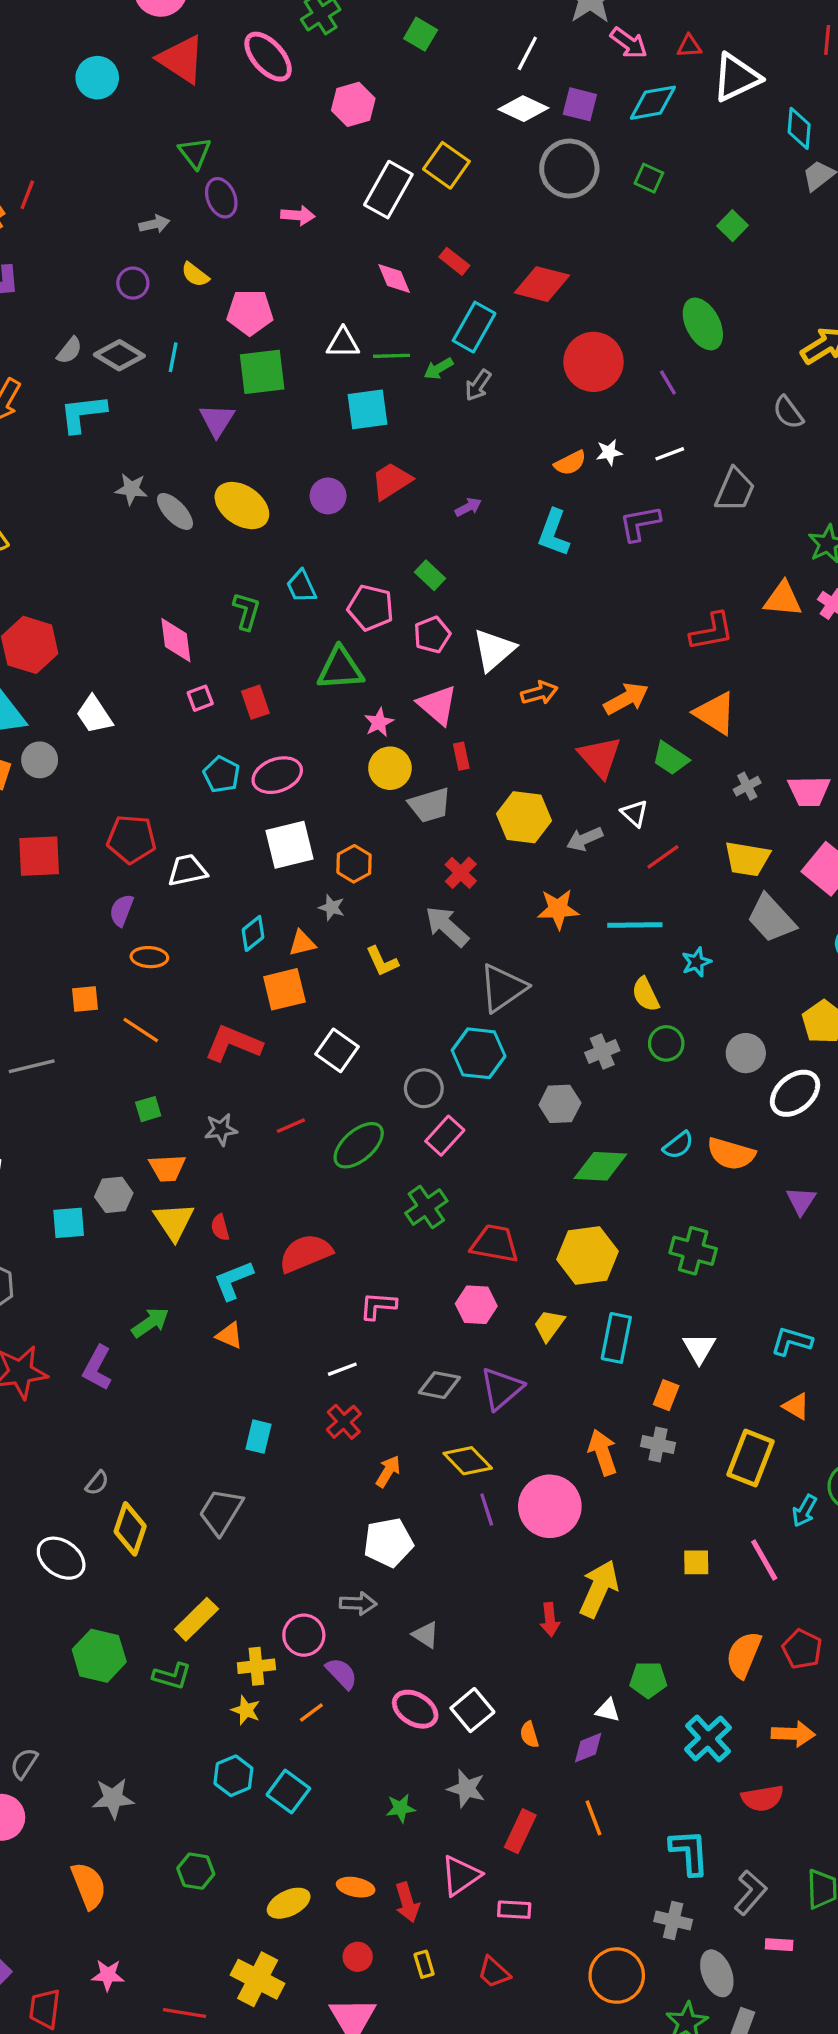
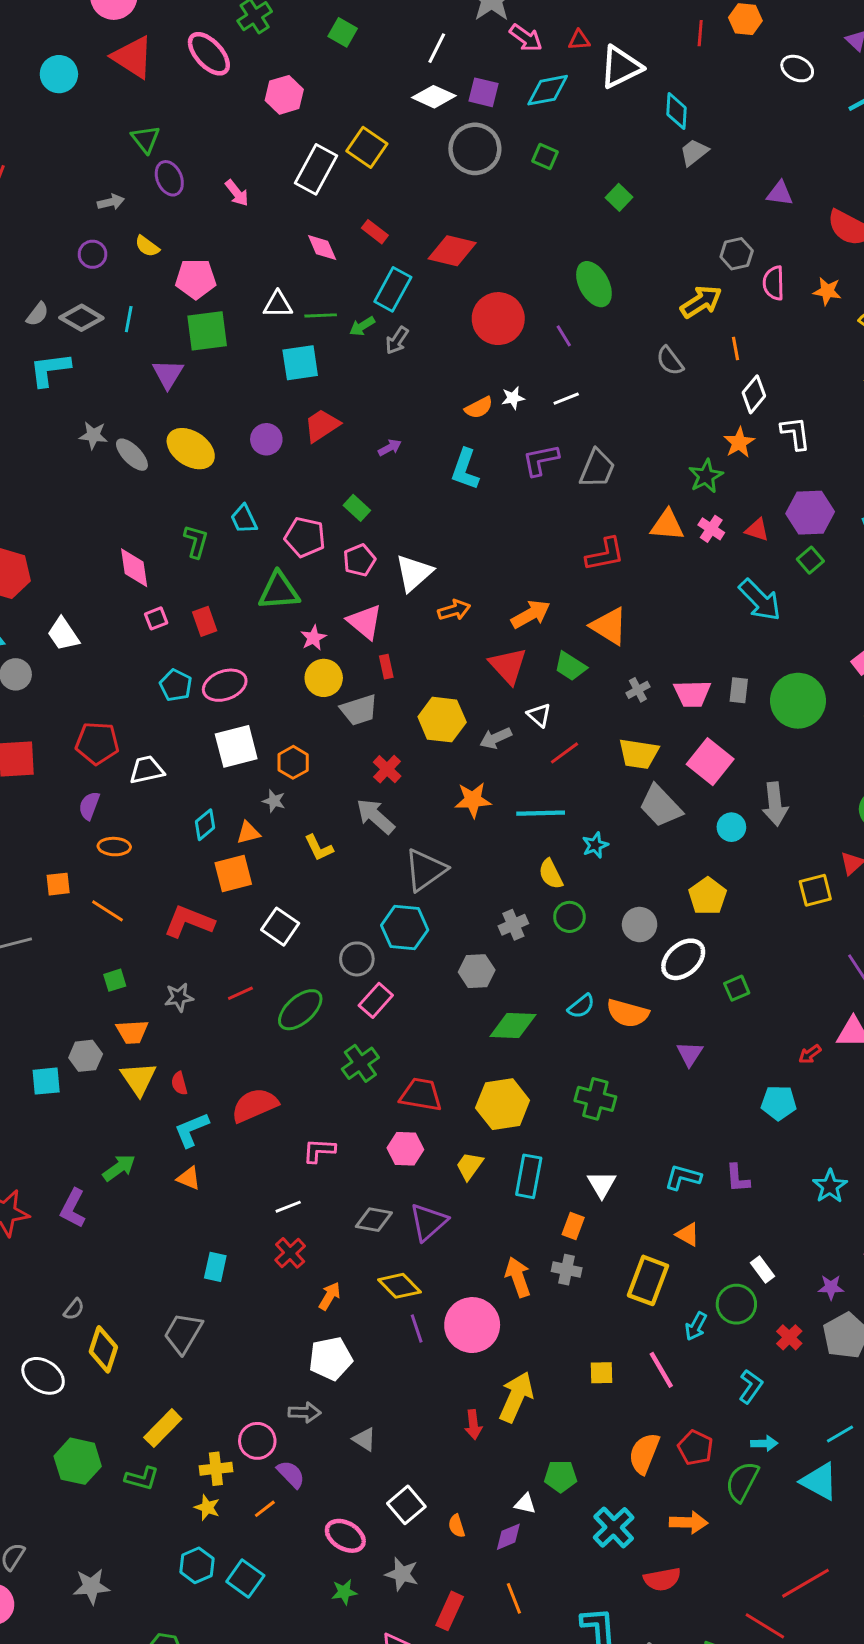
pink arrow: (298, 215) -> (237, 193), turned 48
gray trapezoid: (735, 490) -> (597, 469), moved
pink ellipse: (415, 1709) -> (345, 1536), moved

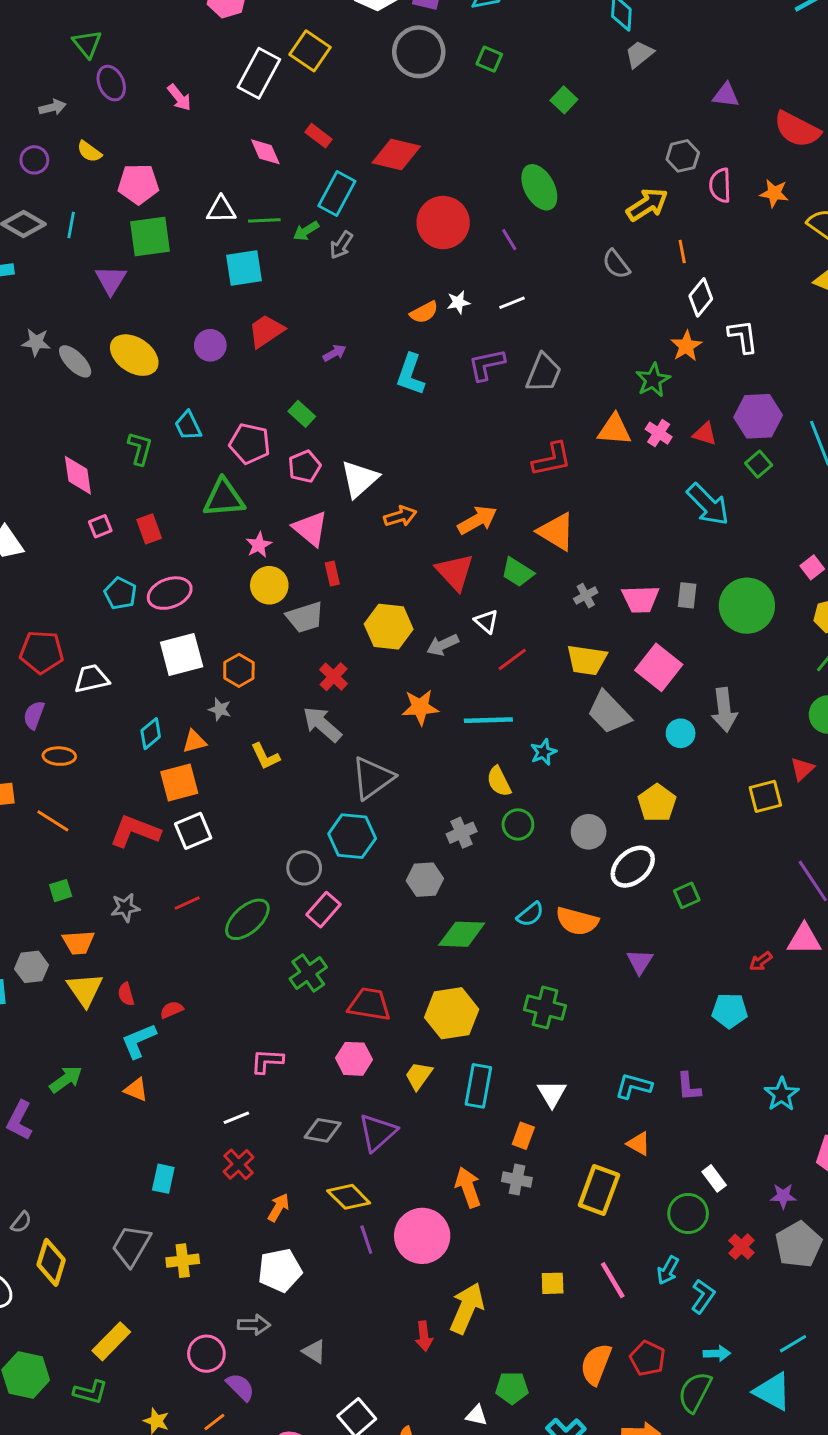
white square: (280, 927) -> (193, 831), moved, turned 33
red semicircle: (255, 1105) -> (172, 1010), moved, size x0.5
cyan arrow: (696, 1326) -> (668, 1270), moved
yellow cross: (216, 1469) -> (183, 1261), moved

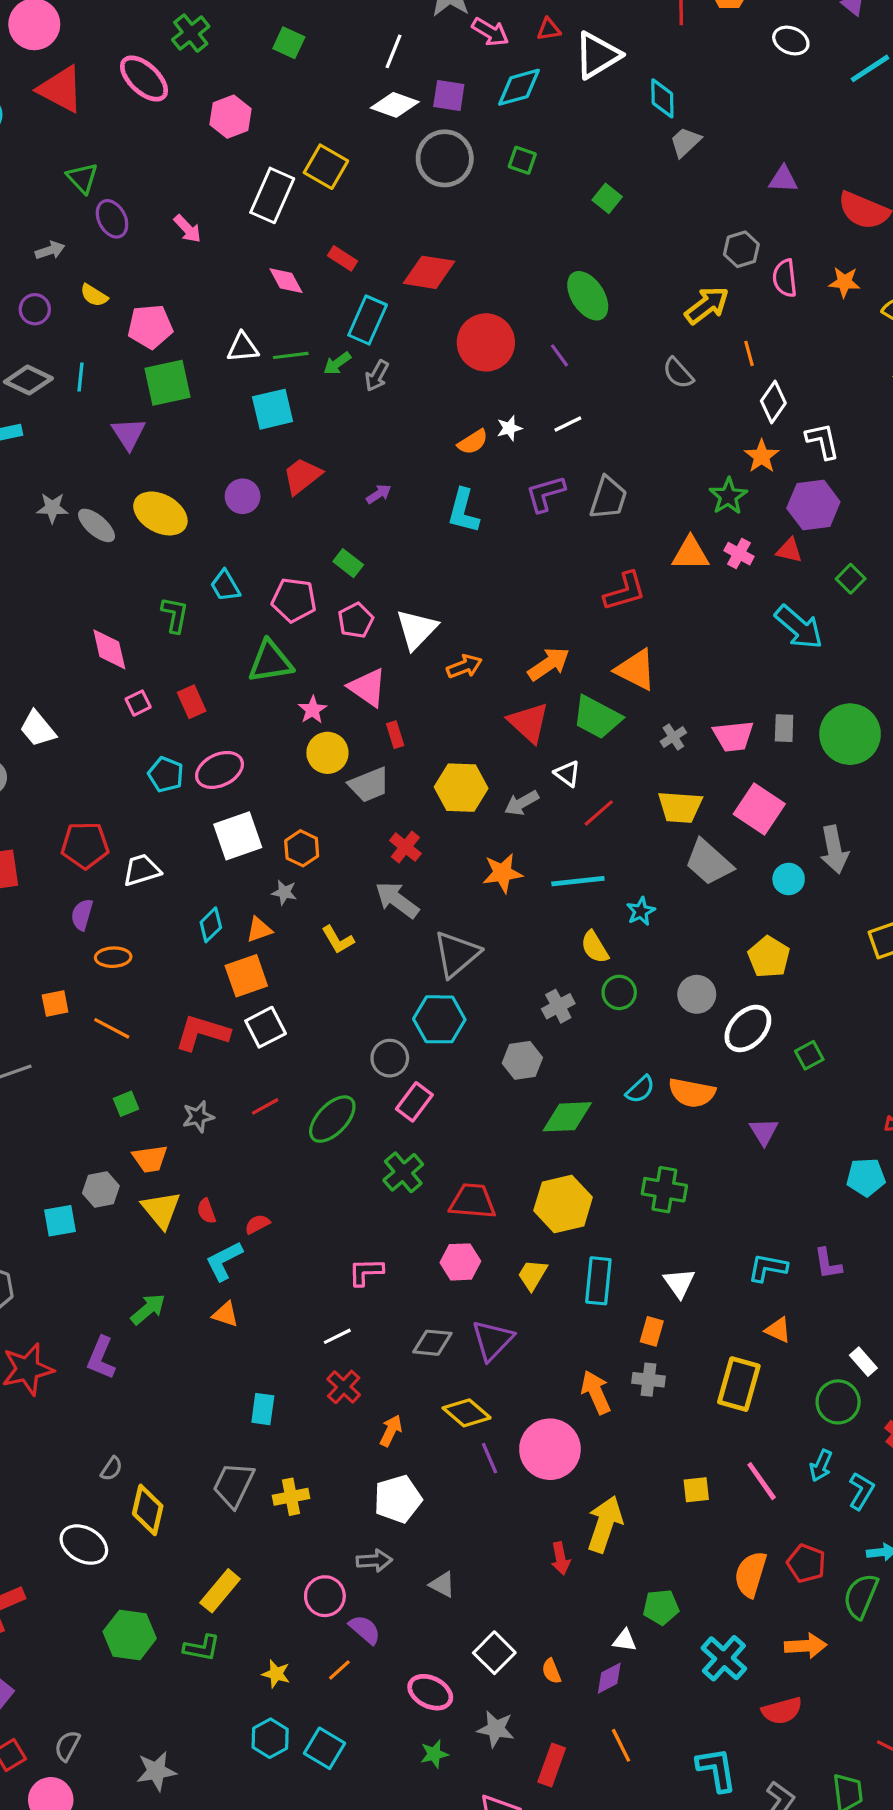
purple hexagon: (758, 416) -> (813, 505), moved
green trapezoid: (517, 572) -> (597, 717), size x1.4

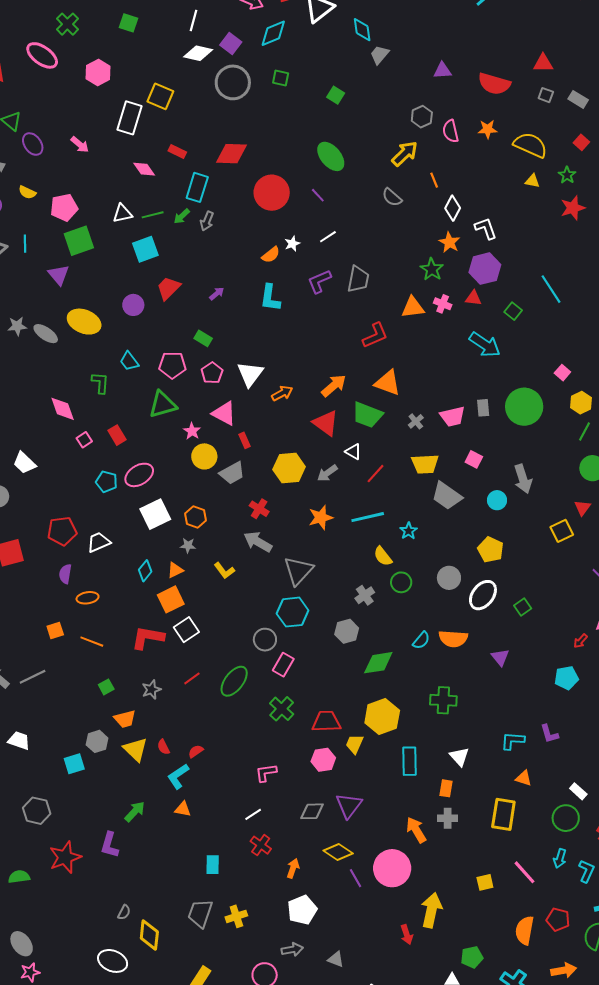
purple square: (449, 96) -> (231, 44), turned 35
pink square: (759, 809) -> (474, 459), size x0.6
yellow trapezoid: (532, 1275) -> (355, 744), moved

